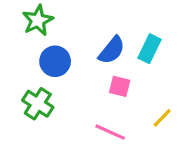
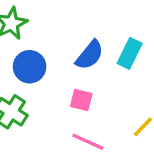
pink square: (120, 86) -> (81, 100), moved

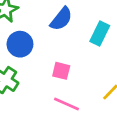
blue semicircle: (90, 55) -> (61, 19), moved

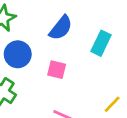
pink square: (61, 71) -> (57, 70), moved

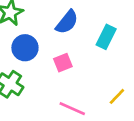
pink square: (57, 70) -> (63, 63), turned -36

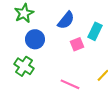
pink square: (63, 63) -> (77, 44), moved

